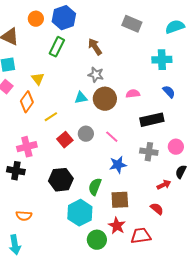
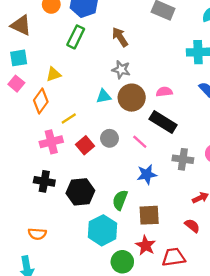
yellow triangle: (38, 79) -> (54, 74), turned 48
black rectangle: (152, 120) -> (163, 122), moved, turned 45
pink cross: (27, 147) -> (51, 142), moved
black cross: (16, 171) -> (44, 181), moved

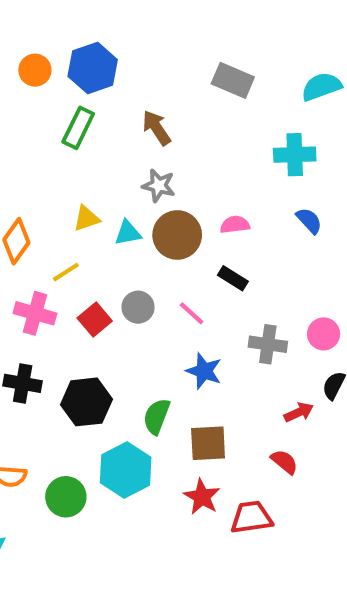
yellow triangle: (54, 74) -> (86, 218), moved
black rectangle: (163, 122) -> (233, 278), size x0.6
pink cross: (51, 142) -> (35, 313), turned 30
blue star: (147, 174) -> (204, 371), turned 30
green circle: (122, 262) -> (66, 497), moved

